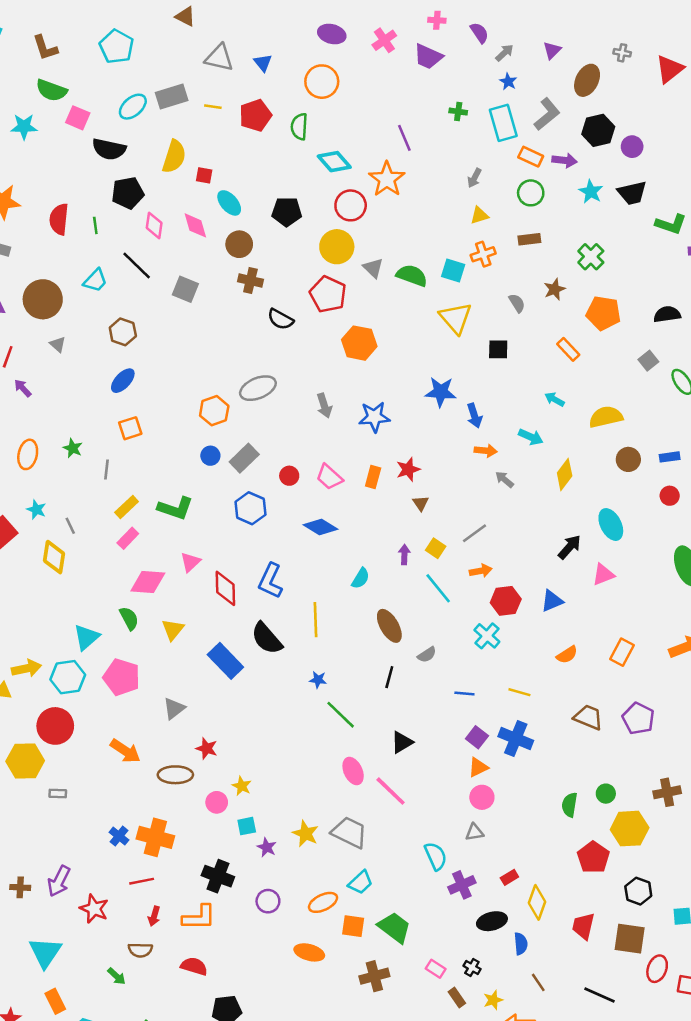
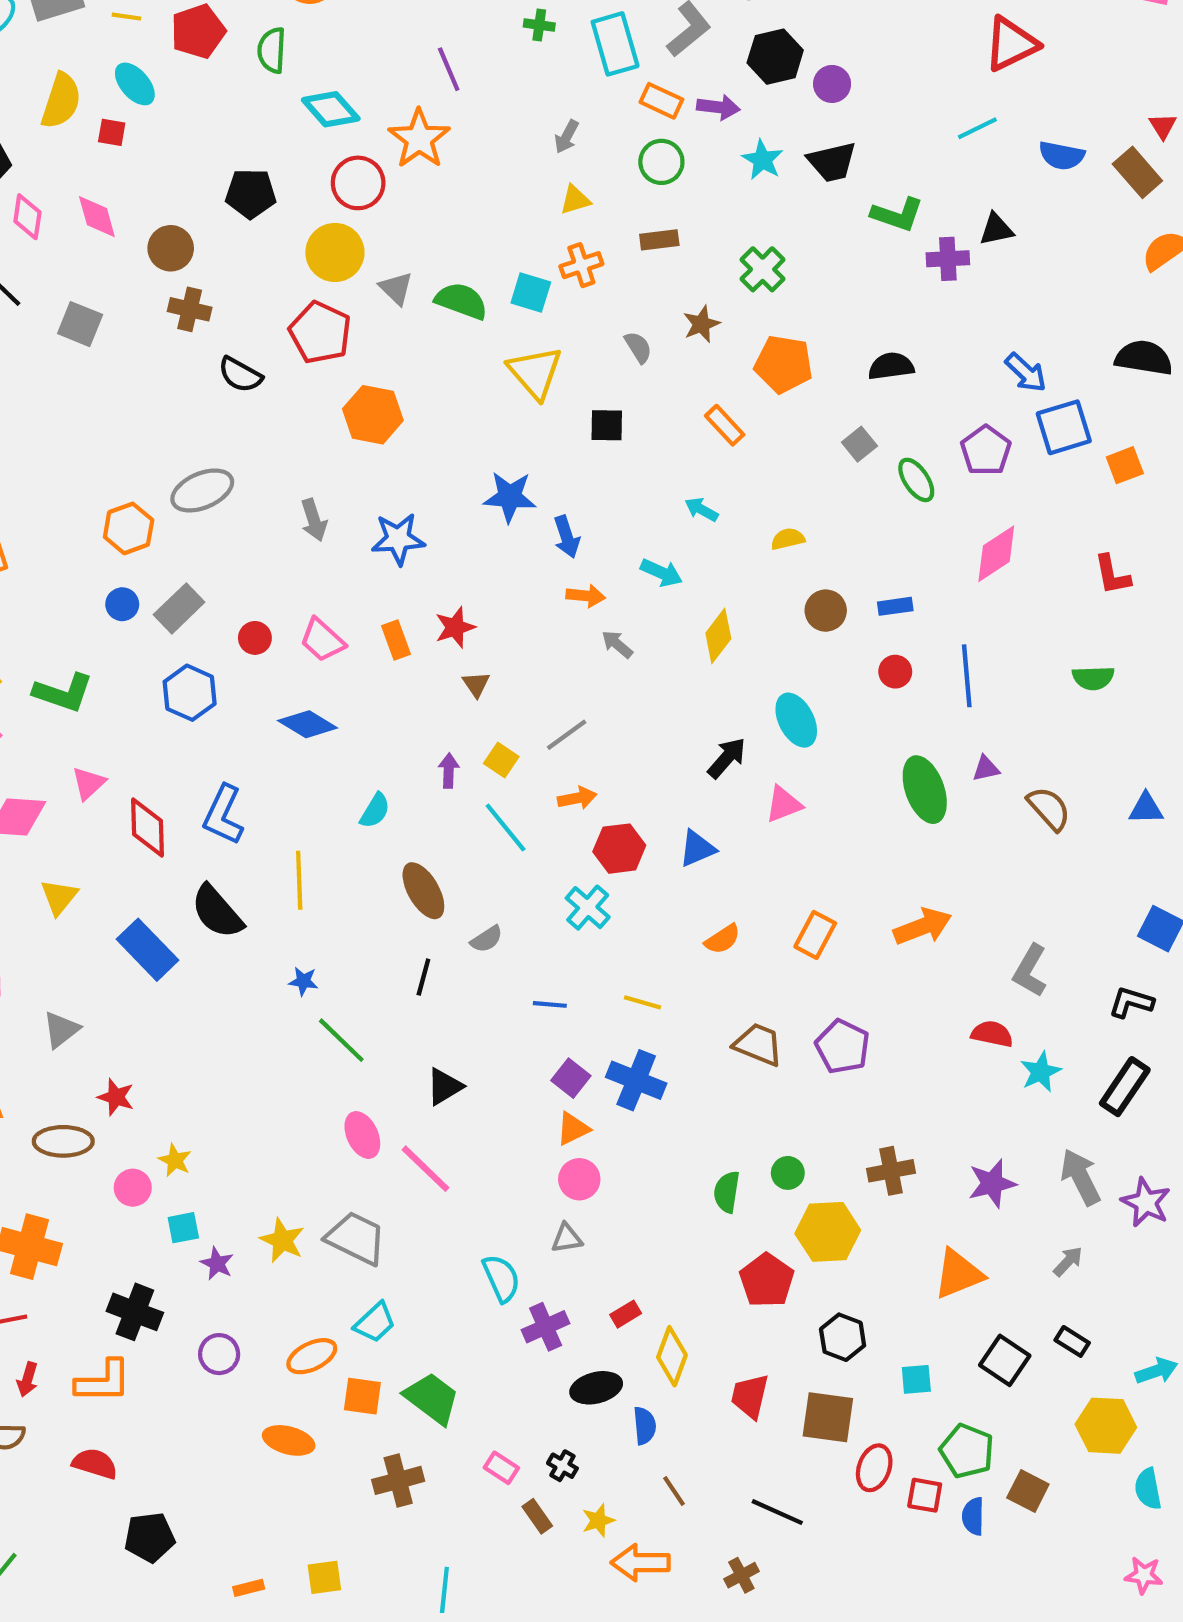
cyan ellipse: (229, 203) -> (135, 84), moved
yellow semicircle: (606, 417) -> (788, 539), size x0.6
orange rectangle: (373, 477) -> (396, 640), turned -35

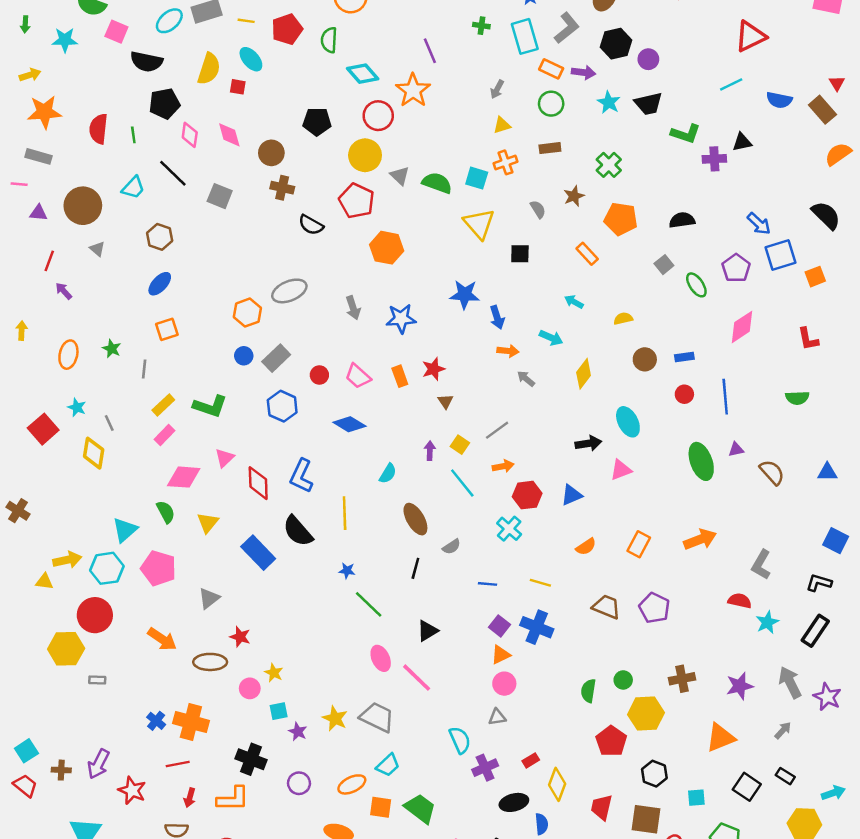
black semicircle: (1144, 358) -> (826, 215), turned 36
black arrow: (727, 758) -> (588, 443), turned 40

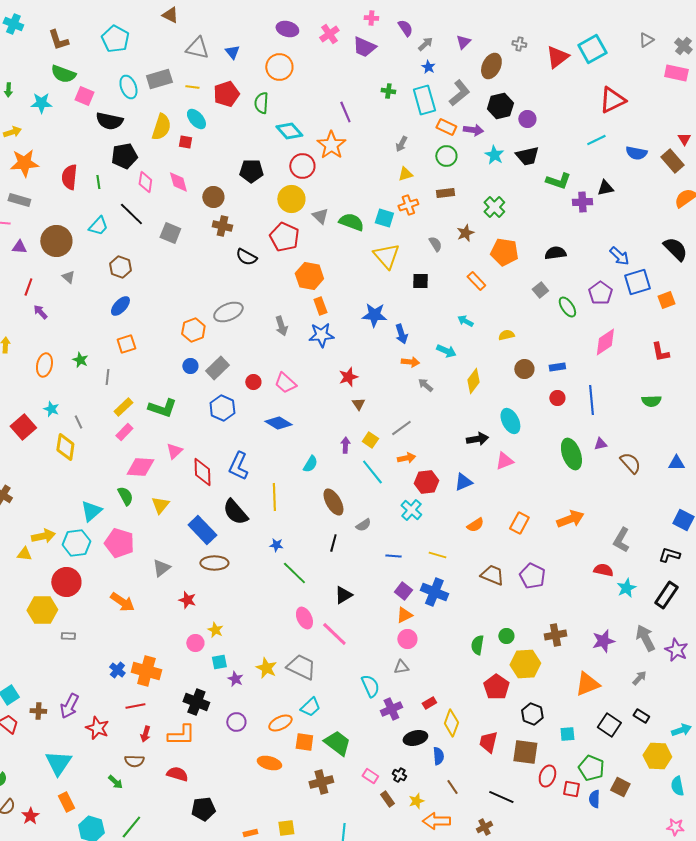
cyan ellipse: (169, 21) -> (128, 87), turned -70
orange rectangle: (400, 376) -> (320, 306), moved
brown ellipse: (210, 662) -> (214, 563), moved

